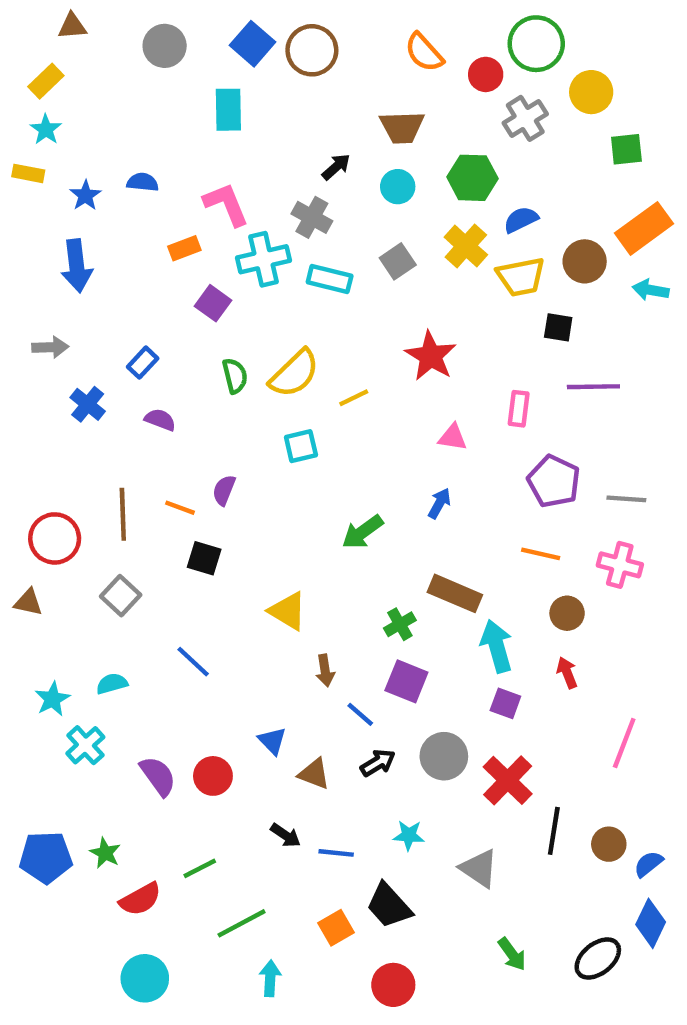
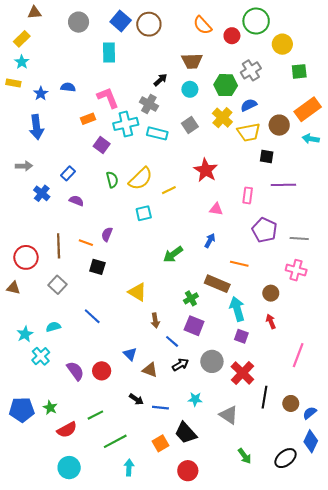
gray cross: (525, 118) -> (251, 70), moved
orange line: (541, 554) -> (239, 264), moved

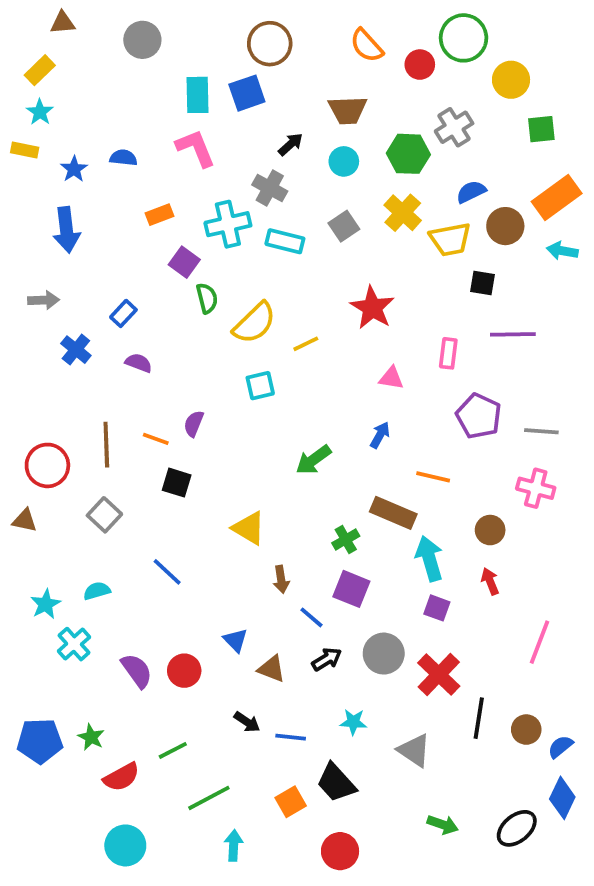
blue square: (121, 21) -> (247, 93), moved, turned 30
pink L-shape: (108, 98) -> (196, 148), moved
blue semicircle: (249, 105) -> (471, 192), moved
green semicircle: (112, 180) -> (207, 298), moved
green arrow: (245, 456) -> (443, 825), turned -35

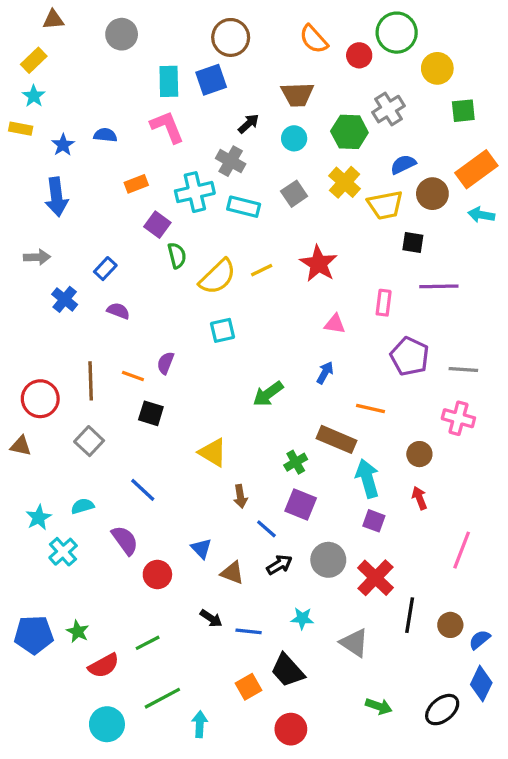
yellow line: (306, 344) -> (262, 270), moved
purple semicircle: (137, 671) -> (125, 540), moved
green line: (209, 798) -> (162, 698), moved

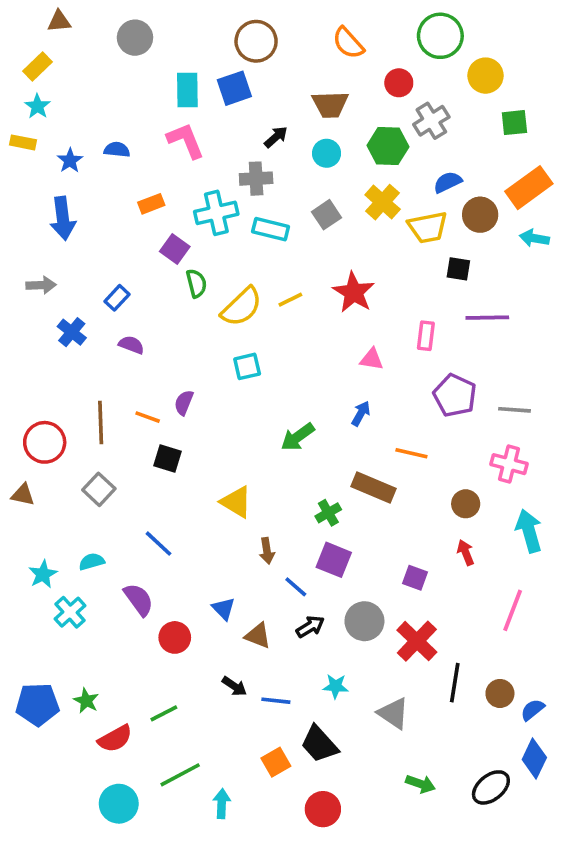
red circle: (359, 55) -> (399, 83), moved
gray cross: (231, 161) -> (256, 179), turned -32
cyan arrow: (367, 478) -> (529, 531), moved

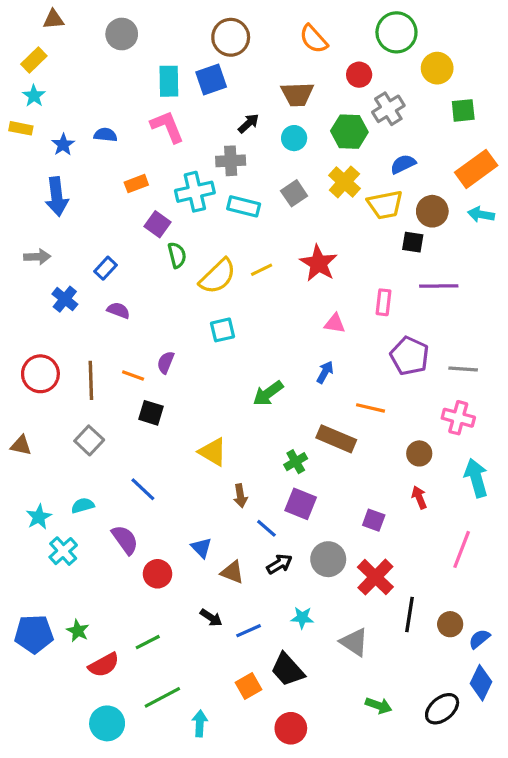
brown circle: (480, 215) -> (432, 211), moved
red circle: (45, 442) -> (40, 374), moved
blue line: (276, 701) -> (249, 631), turned -30

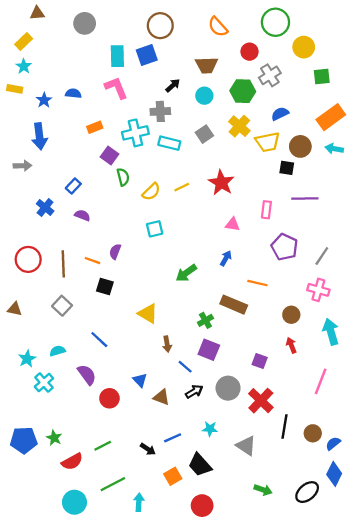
gray arrow: (37, 257) -> (23, 166), moved
yellow semicircle: (218, 276) -> (151, 192), size x0.7
gray line: (463, 369) -> (322, 256), turned -60
black arrow: (211, 618) -> (148, 449), moved

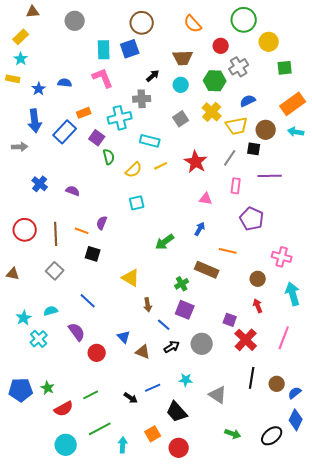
cyan rectangle: (169, 143) -> (150, 141), moved
blue rectangle: (73, 186) -> (65, 132), moved, size x1.6
gray line: (322, 256) -> (230, 158), moved
red cross: (261, 401) -> (246, 340), moved
orange square: (173, 476) -> (153, 434), moved

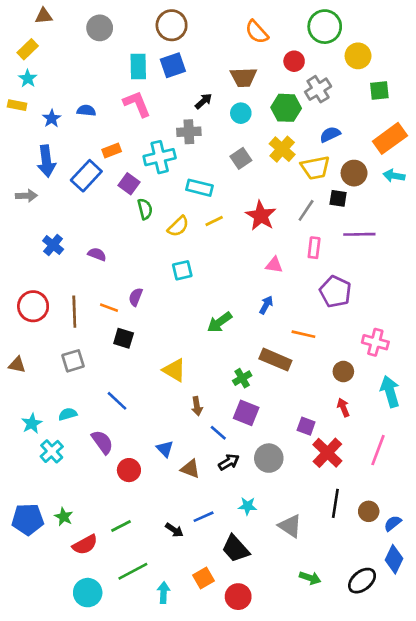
brown circle: (142, 23) -> (172, 25), moved
gray square: (55, 271) -> (73, 361), turned 30

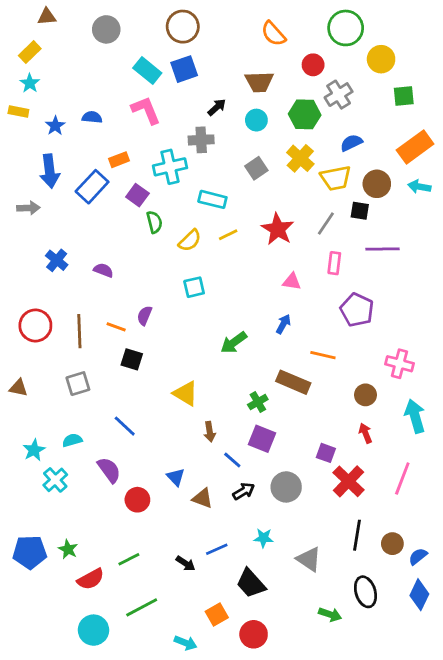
cyan rectangle: (138, 67) -> (147, 70), turned -50
black ellipse: (362, 581) -> (365, 592), moved, turned -68
cyan arrow: (164, 593) -> (186, 643), moved, turned 108

